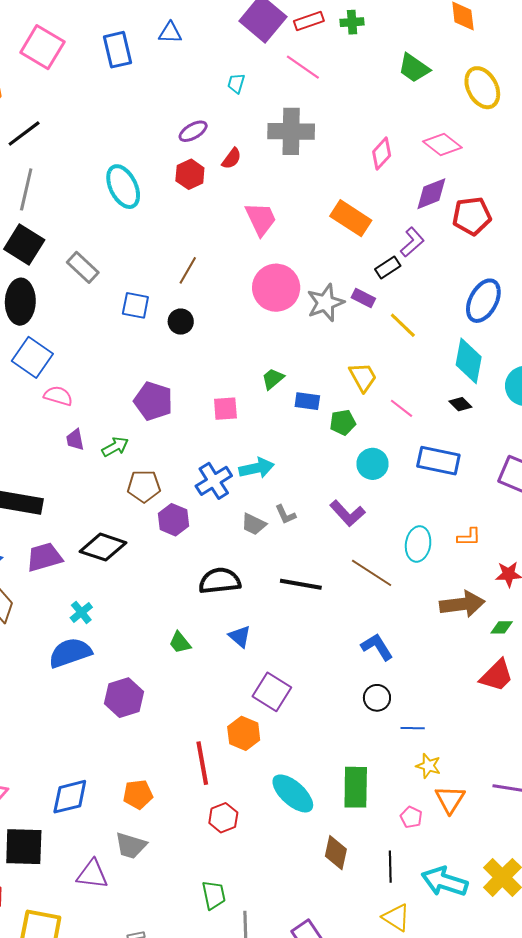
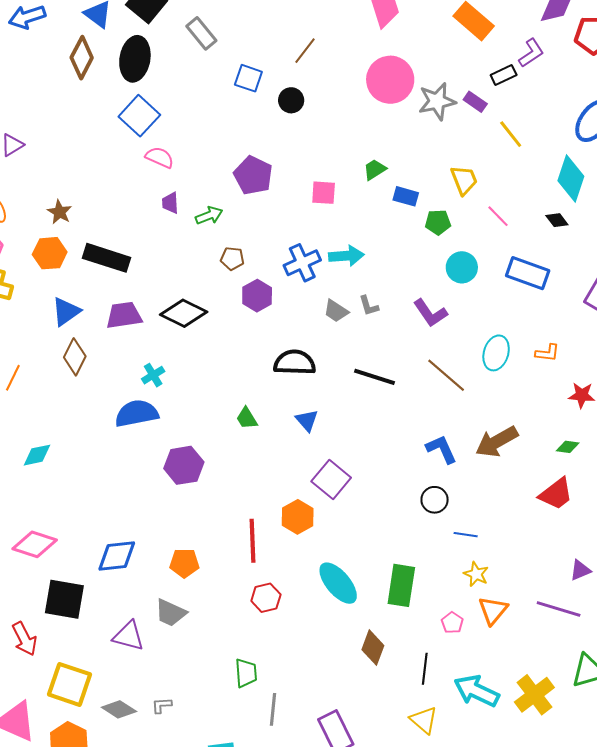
brown pentagon: (144, 486) -> (232, 259), size x0.7
brown arrow: (462, 604) -> (497, 442), moved, turned 150

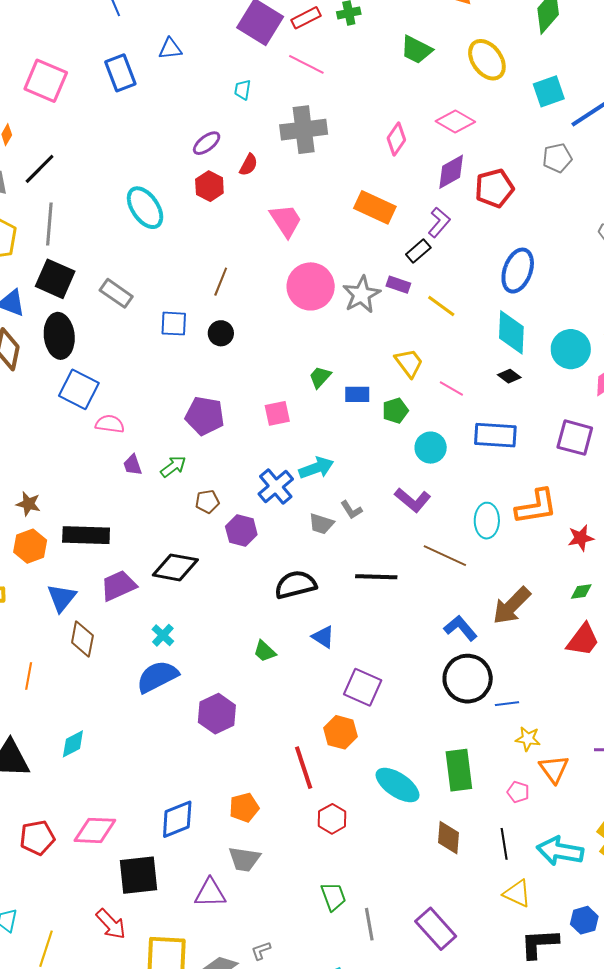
orange L-shape: (547, 353) -> (536, 507), size x1.8
black circle: (435, 500) -> (468, 679), size x1.8

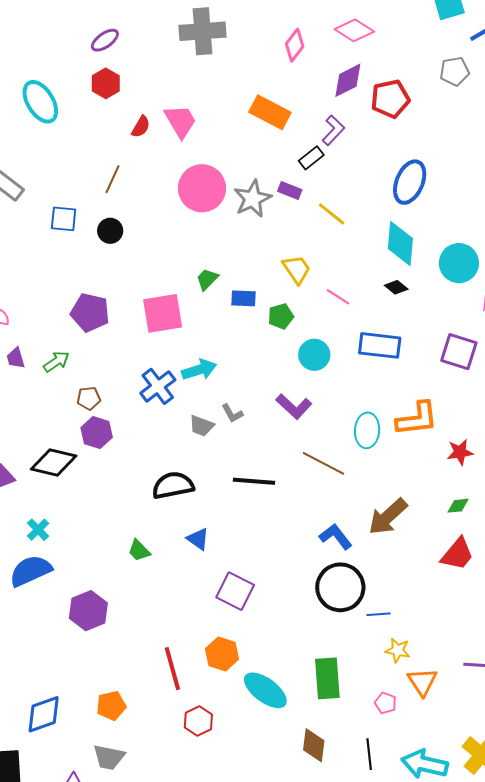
red semicircle: (249, 165) -> (141, 127), moved
pink square: (277, 413) -> (163, 313), size x1.6
purple hexagon: (241, 531) -> (97, 433), moved
orange hexagon: (340, 732) -> (222, 654), moved

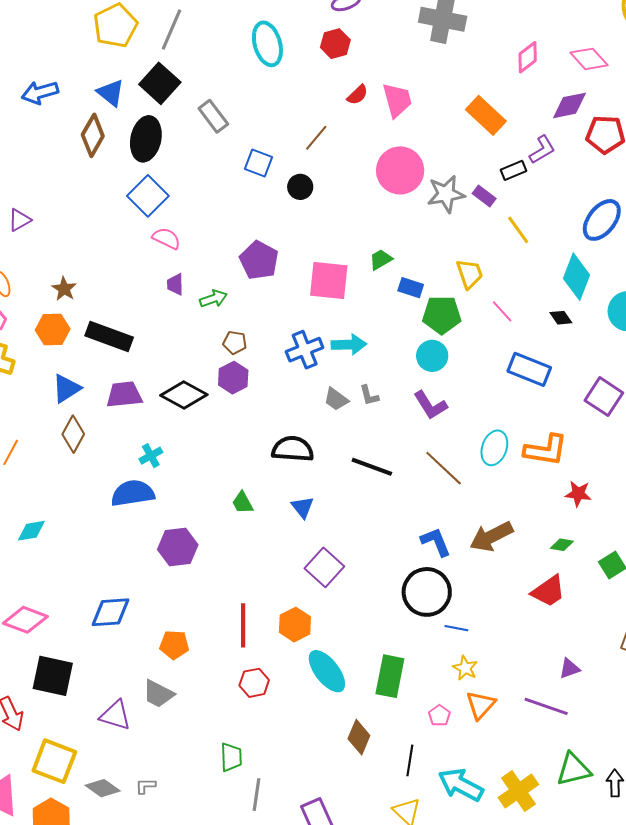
green pentagon: (281, 316) -> (442, 315), size x1.5
cyan circle: (314, 355) -> (432, 356), moved
blue diamond: (44, 714) -> (111, 612), moved

